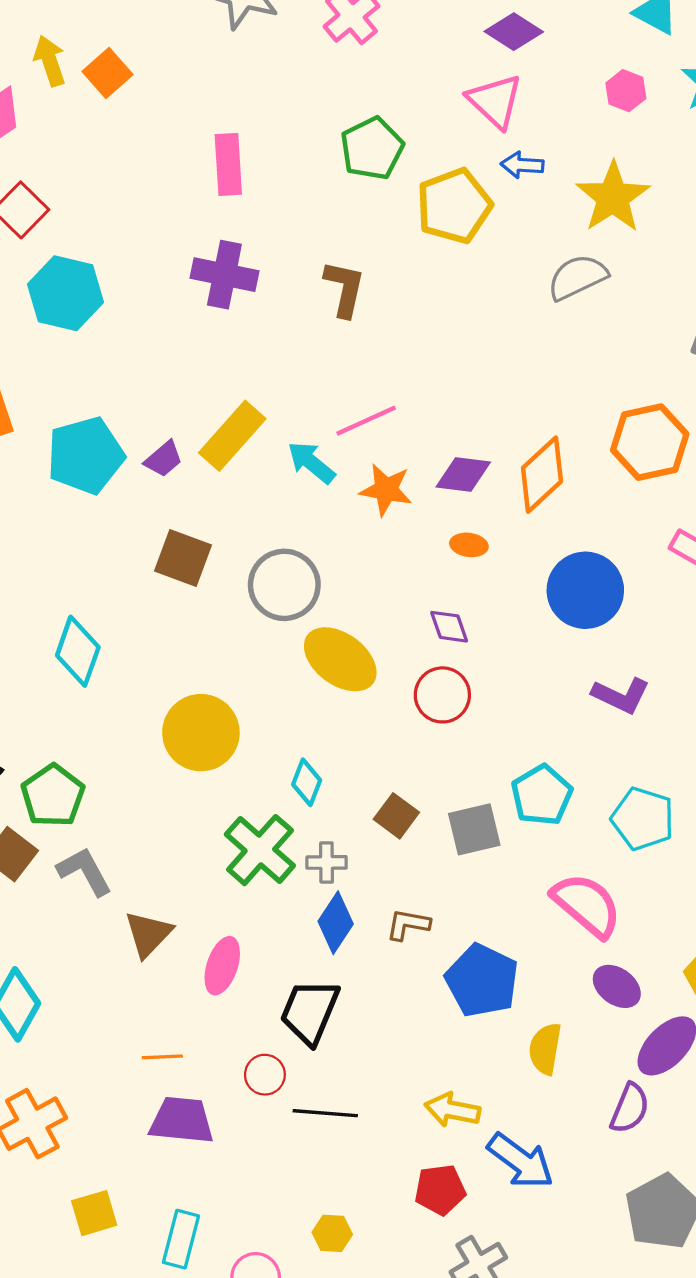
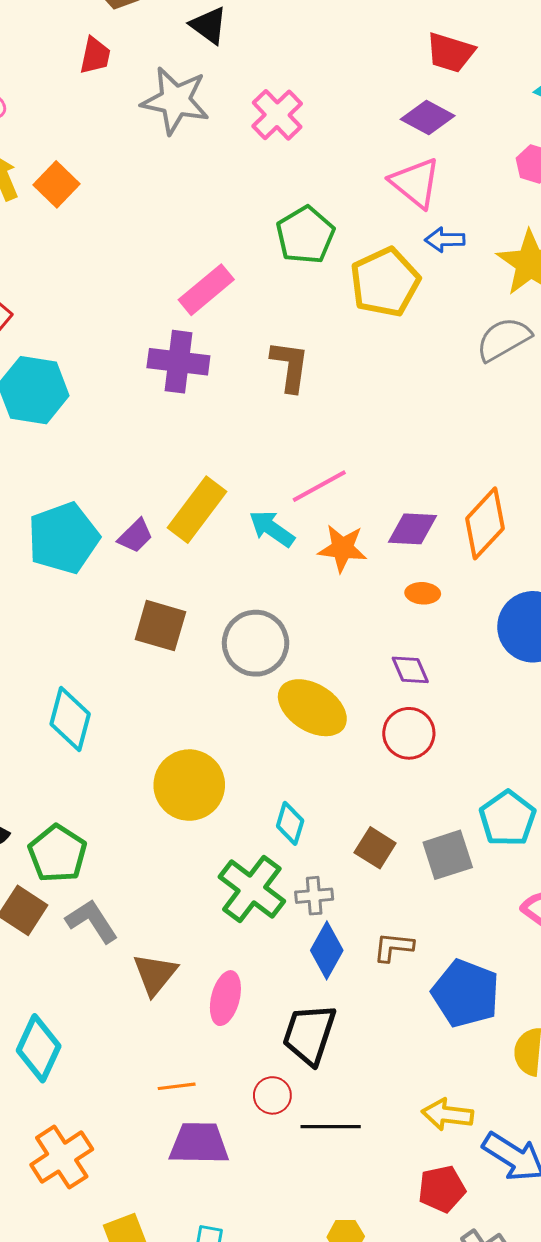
pink rectangle: (228, 164) -> (206, 290), moved, turned 58

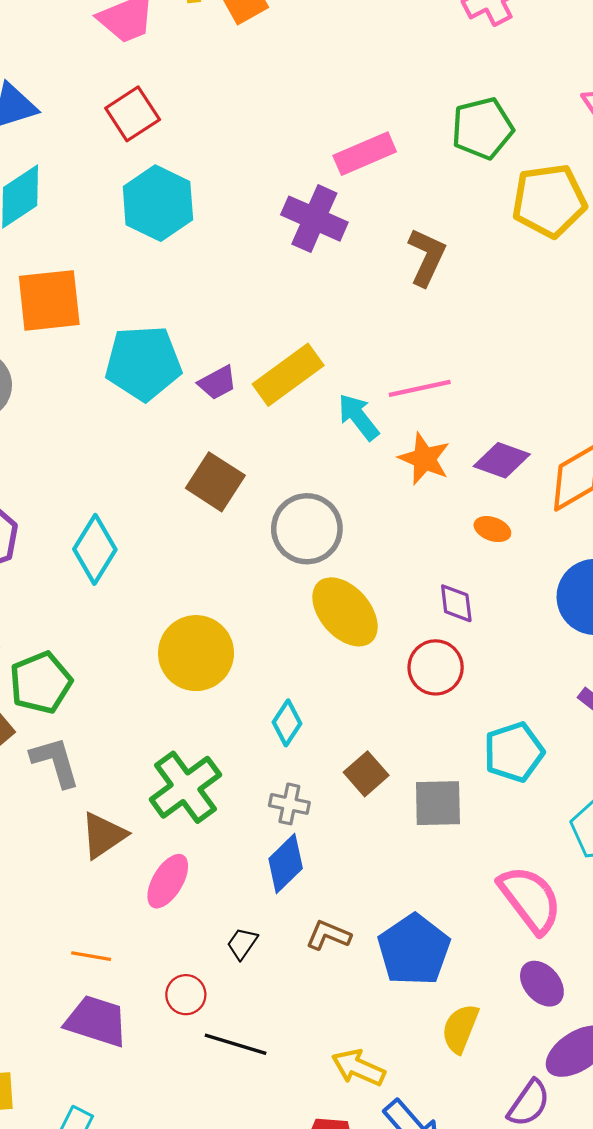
cyan pentagon: (508, 819) -> (514, 752), moved
green cross: (252, 889) -> (185, 787), moved
brown L-shape: (393, 947) -> (328, 935), moved
black trapezoid: (309, 1034) -> (242, 944), size x0.5

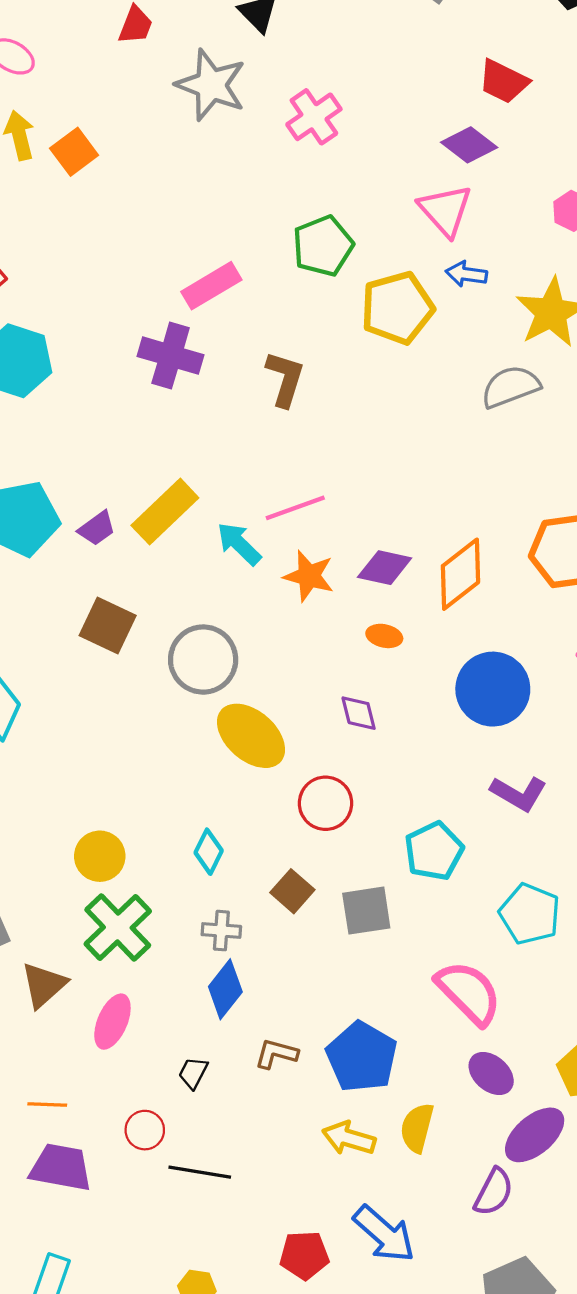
yellow circle: (196, 653) -> (100, 856), moved, size x0.7
red circle: (436, 667) -> (326, 803), moved
yellow arrow: (358, 1068) -> (349, 1138), moved

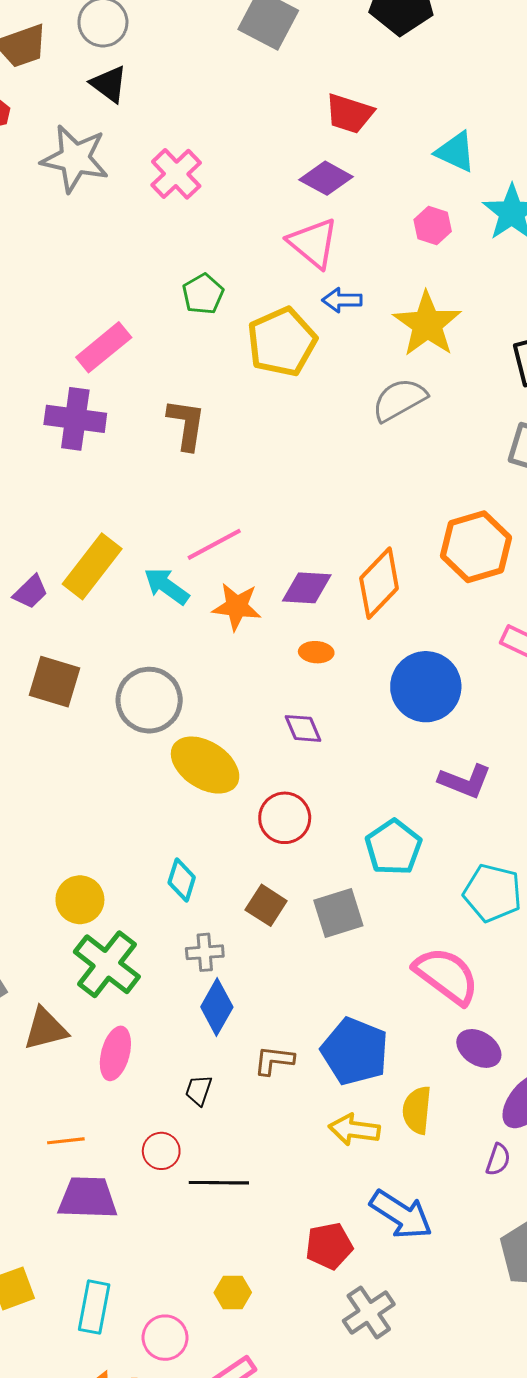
green pentagon: (323, 246) -> (203, 294), size x0.7
brown triangle: (44, 985) -> (46, 1029), turned 36
purple semicircle: (494, 1192) -> (498, 1160), size x0.7

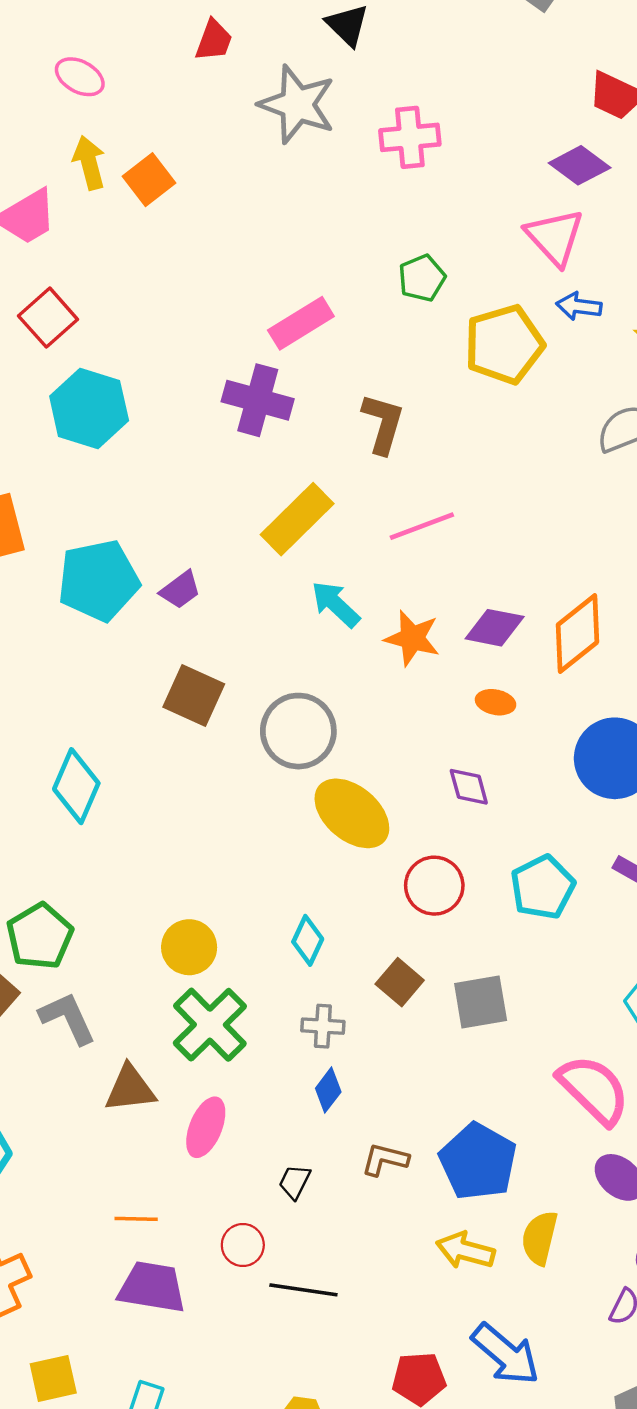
pink cross: (176, 174) -> (410, 137), turned 30
pink line: (214, 544) -> (422, 526), moved
yellow rectangle: (92, 566) -> (297, 519), moved
cyan pentagon: (393, 847) -> (543, 887), moved
blue diamond: (217, 1007) -> (328, 1090), size x0.7

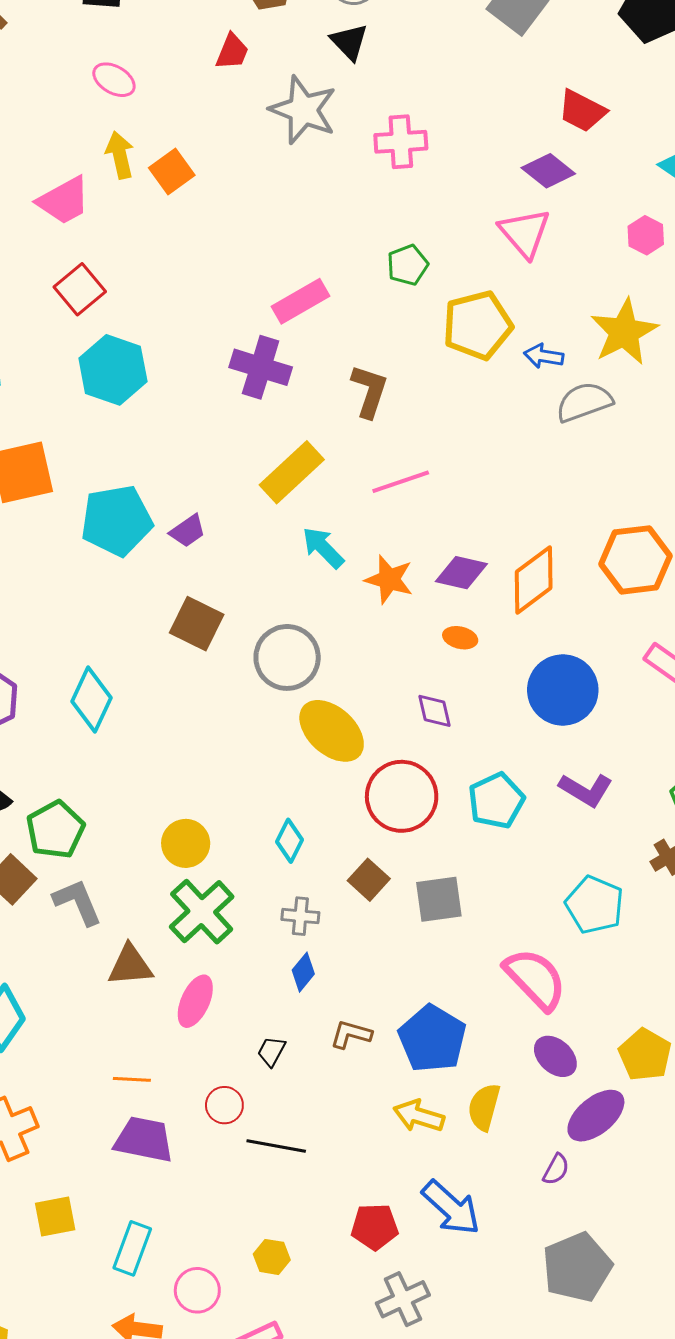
blue arrow: (579, 306) -> (544, 356), moved
red circle: (434, 886) -> (402, 796), size x1.4

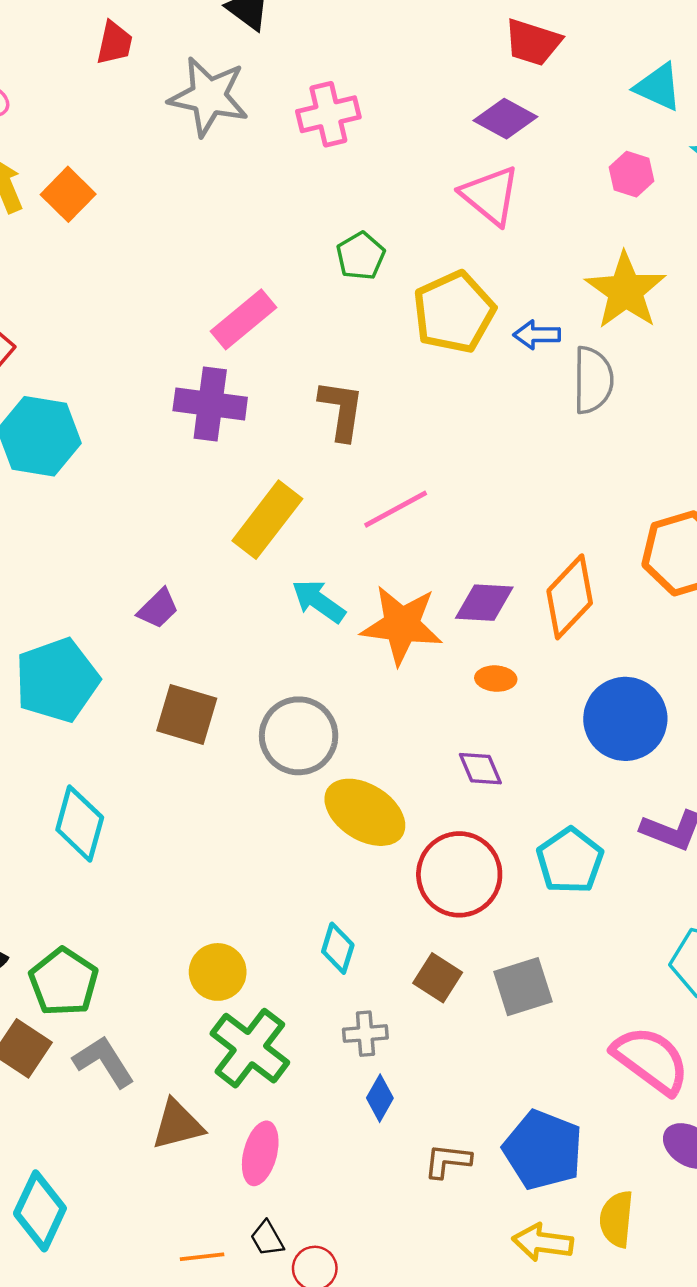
gray semicircle: (584, 402) -> (593, 380), turned 120
cyan pentagon: (117, 520) -> (57, 680), moved
orange star: (389, 579) -> (402, 625), size x1.4
black trapezoid: (271, 1051) -> (267, 1239), moved, turned -48

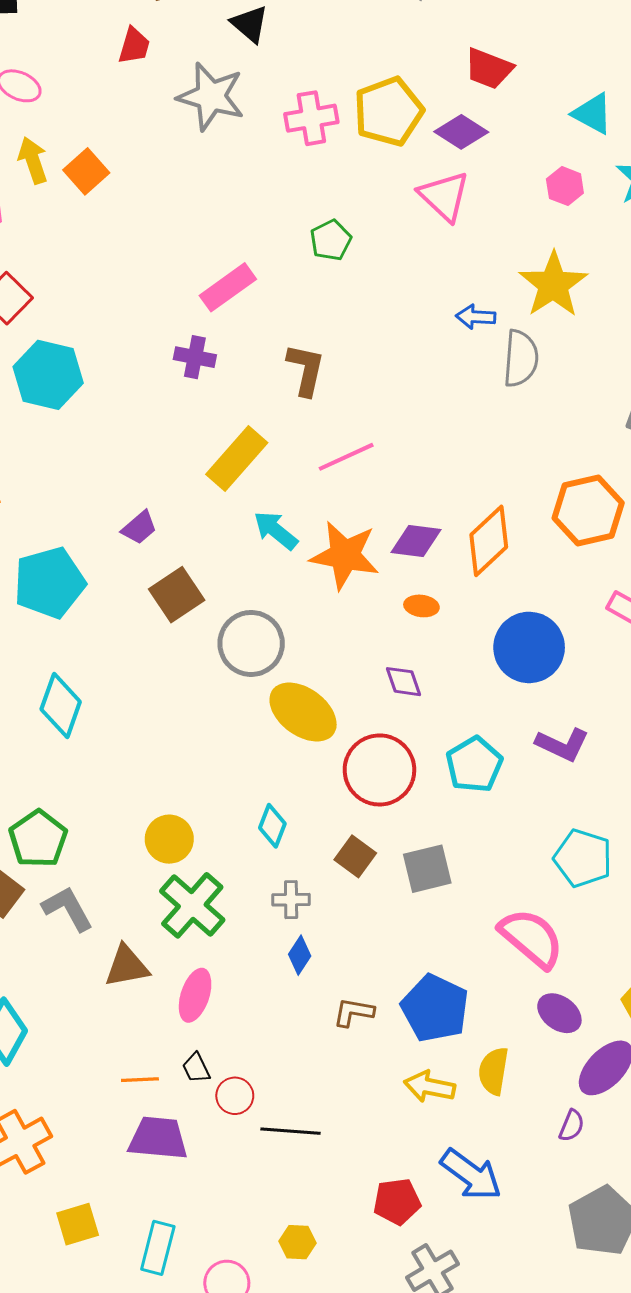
yellow pentagon: (454, 312) -> (389, 111), moved
purple cross: (210, 404) -> (195, 357), size x0.7
brown square: (187, 714) -> (177, 595), moved, turned 36

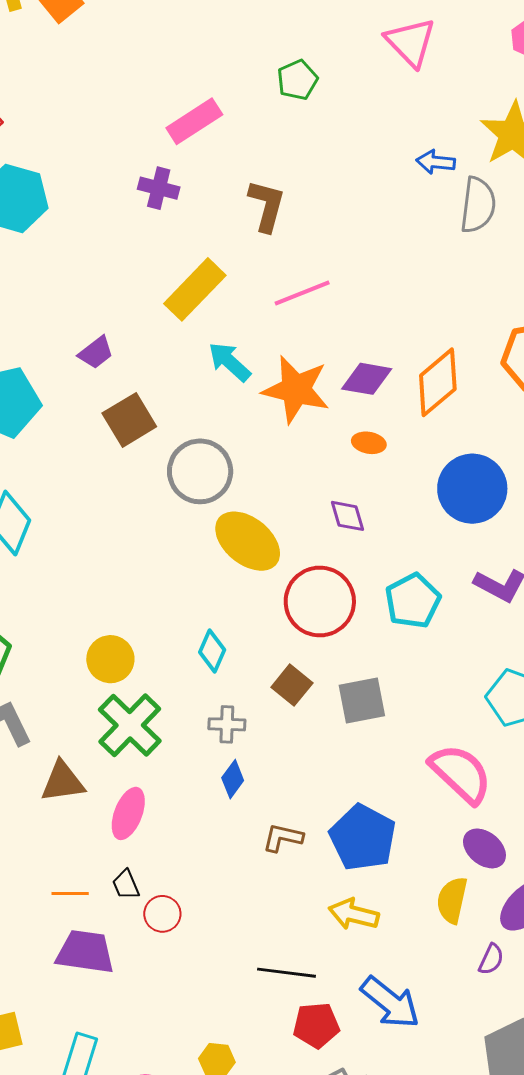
yellow semicircle: (494, 1071) -> (452, 900), moved
black line: (291, 1131) -> (287, 973), moved

